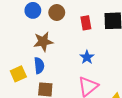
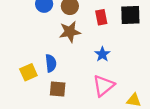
brown star: (43, 42) -> (70, 32), moved

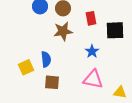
black square: (130, 15) -> (115, 30), moved
pink triangle: (103, 86) -> (93, 79), turned 50

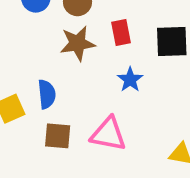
red rectangle: (91, 18) -> (121, 32), moved
pink triangle: (93, 79) -> (108, 134), moved

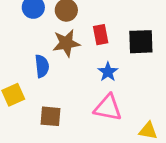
blue semicircle: (47, 94) -> (42, 66), moved
pink triangle: (108, 134) -> (108, 108), moved

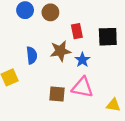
brown star: (66, 43) -> (60, 51), moved
brown square: (51, 116) -> (57, 94), moved

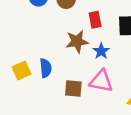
blue semicircle: (32, 55) -> (46, 68), moved

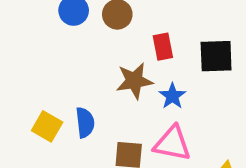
yellow square: (21, 70) -> (47, 126), turned -36

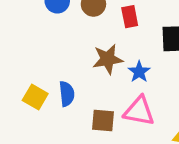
red rectangle: (163, 47) -> (130, 17), moved

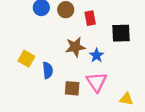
yellow square: (35, 97) -> (26, 59), moved
pink triangle: (139, 111) -> (97, 82), turned 45

